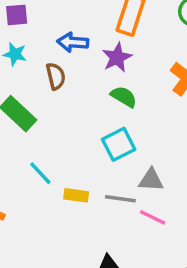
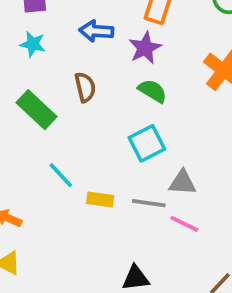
brown semicircle: (56, 76) -> (85, 87), moved

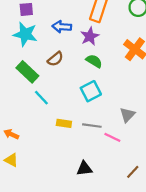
cyan star: (33, 44) -> (25, 34), size x1.6
brown semicircle: (85, 87) -> (55, 59), turned 63
cyan line: (61, 175) -> (41, 98), moved
gray triangle: (182, 183) -> (127, 115), moved, turned -49

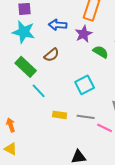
green semicircle: (94, 61) -> (101, 52), moved
orange arrow: (11, 134) -> (11, 125), turned 48

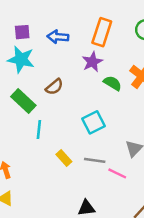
blue arrow: (58, 25) -> (58, 37), moved
cyan line: (39, 91) -> (39, 130), turned 49
yellow rectangle: (60, 115) -> (64, 158), turned 40

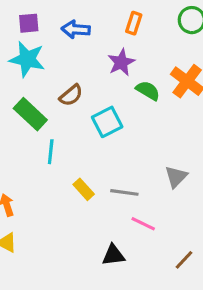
orange rectangle: (102, 32) -> (134, 23), size x0.6
cyan square: (94, 122) -> (107, 122), moved
pink line: (117, 173) -> (143, 224), moved

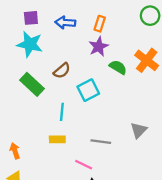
orange rectangle: (134, 23) -> (100, 24), moved
cyan line: (51, 152) -> (62, 112), moved
yellow rectangle: (84, 189) -> (57, 139), moved, turned -49
pink line: (143, 224) -> (84, 165), moved

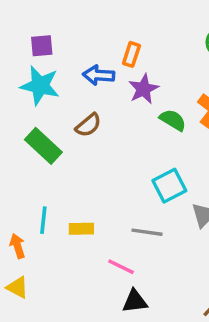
blue arrow: (65, 23) -> (99, 75), moved
orange rectangle: (100, 24) -> (131, 54), moved
cyan square: (88, 90) -> (169, 186), moved
cyan line: (62, 112) -> (43, 220), moved

